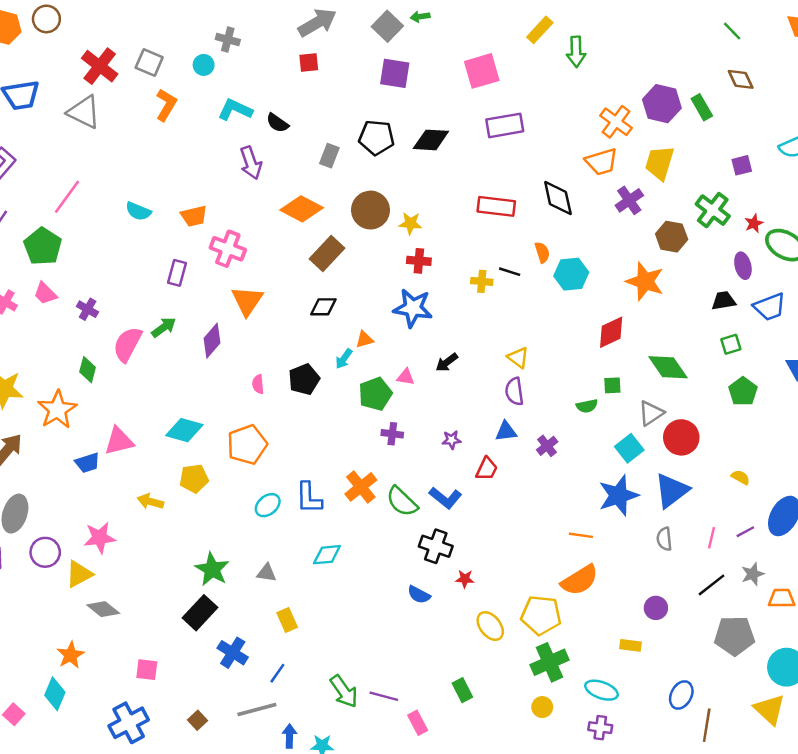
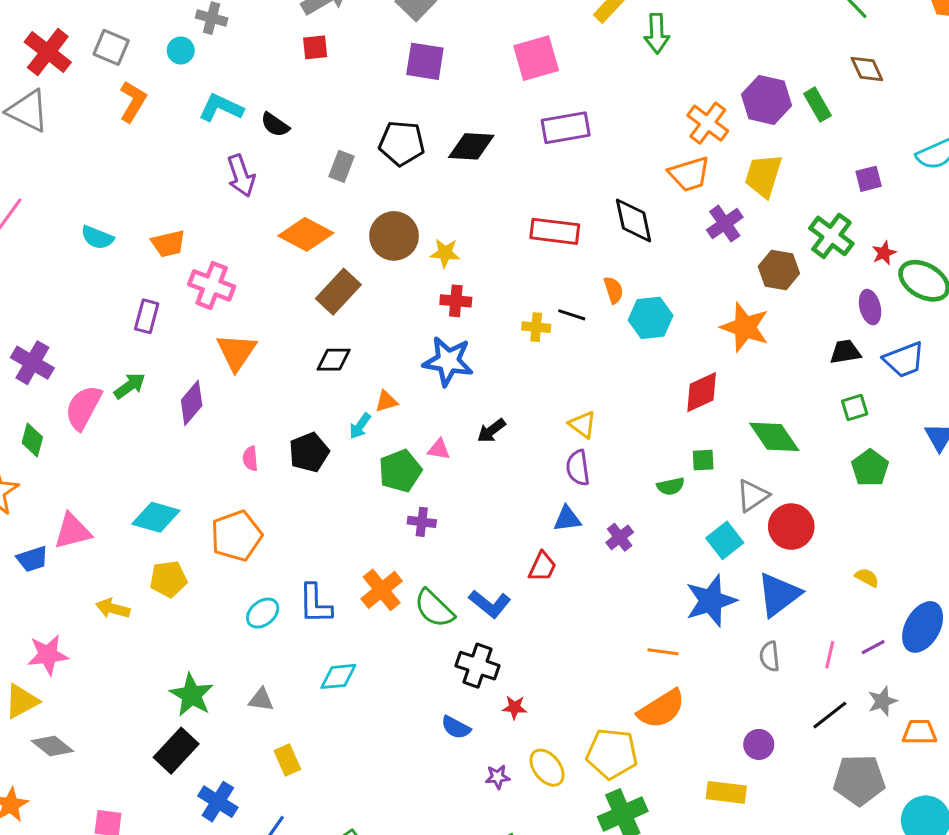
purple cross: (88, 309) -> (32, 363), size x1.5
purple star: (452, 440) -> (498, 777), moved
yellow rectangle: (630, 645) -> (726, 792), size x1.4

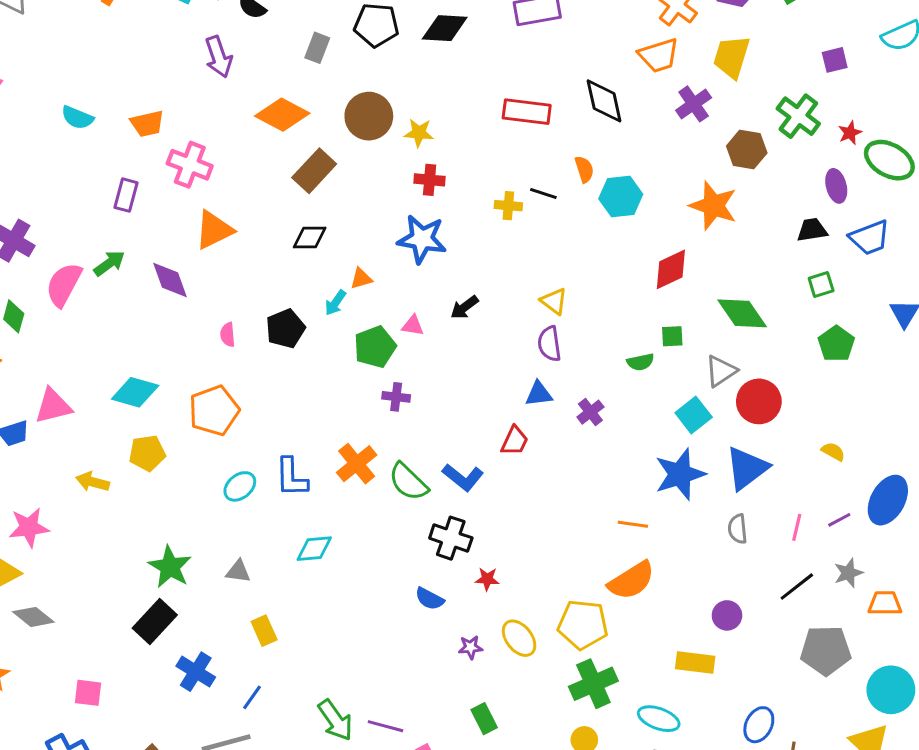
orange triangle: (236, 352) -> (214, 230), turned 30
purple diamond: (192, 403) -> (170, 280), turned -60

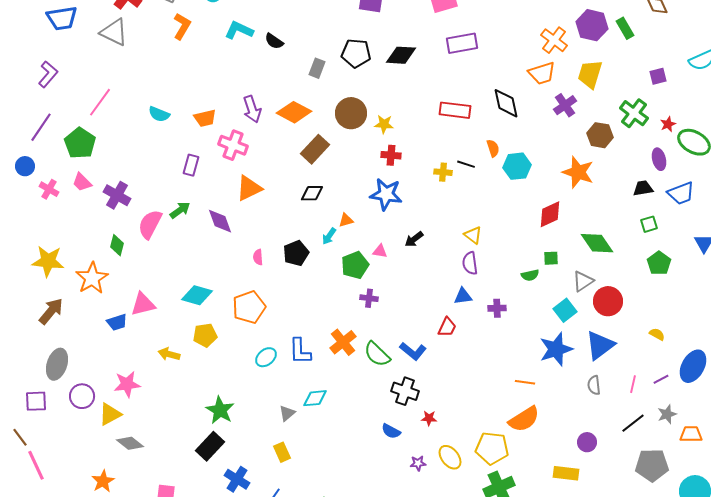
purple arrow: (219, 57) -> (252, 109), moved
purple cross: (590, 412) -> (497, 308), turned 36
gray triangle: (238, 571) -> (287, 413), moved, turned -48

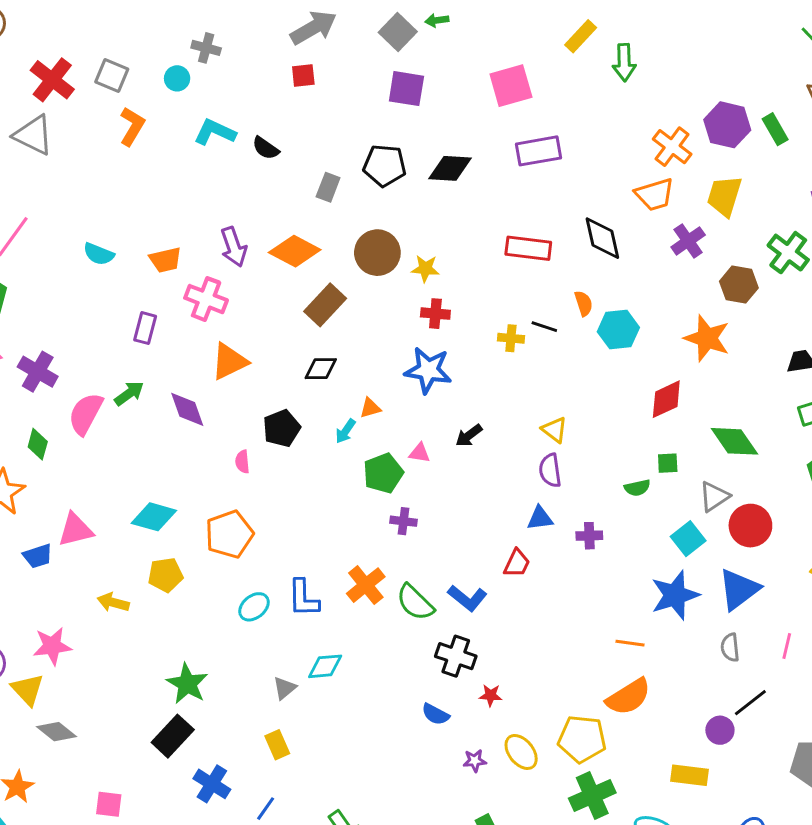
black pentagon: (296, 253) -> (282, 428), moved
yellow triangle: (110, 414) -> (28, 690), turned -45
black line: (633, 423) -> (750, 703), moved

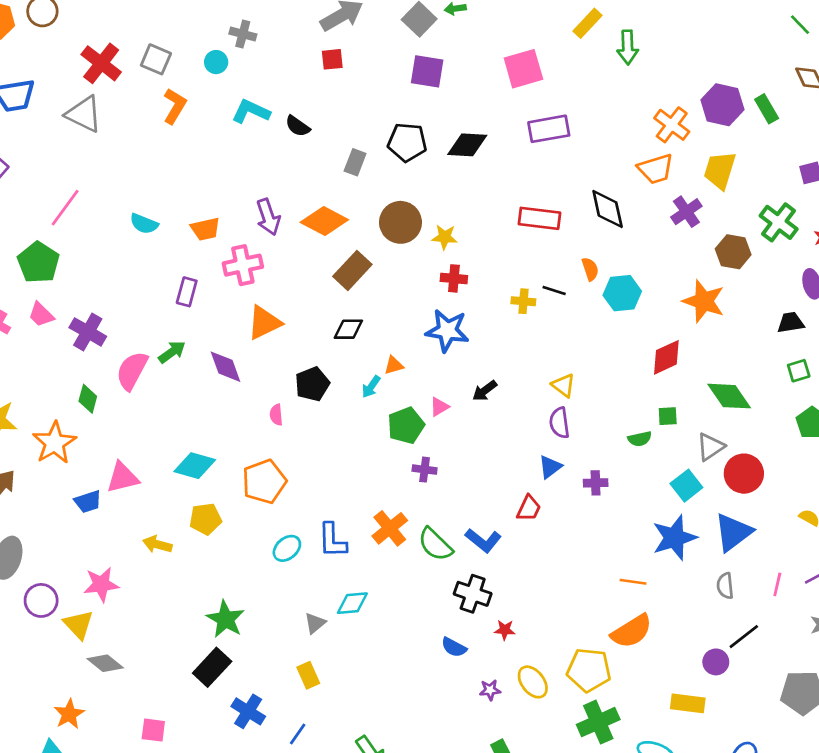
pink cross: (206, 299) -> (243, 265), turned -33
pink triangle: (419, 453) -> (439, 407), turned -40
blue triangle: (540, 518) -> (550, 467), turned -30

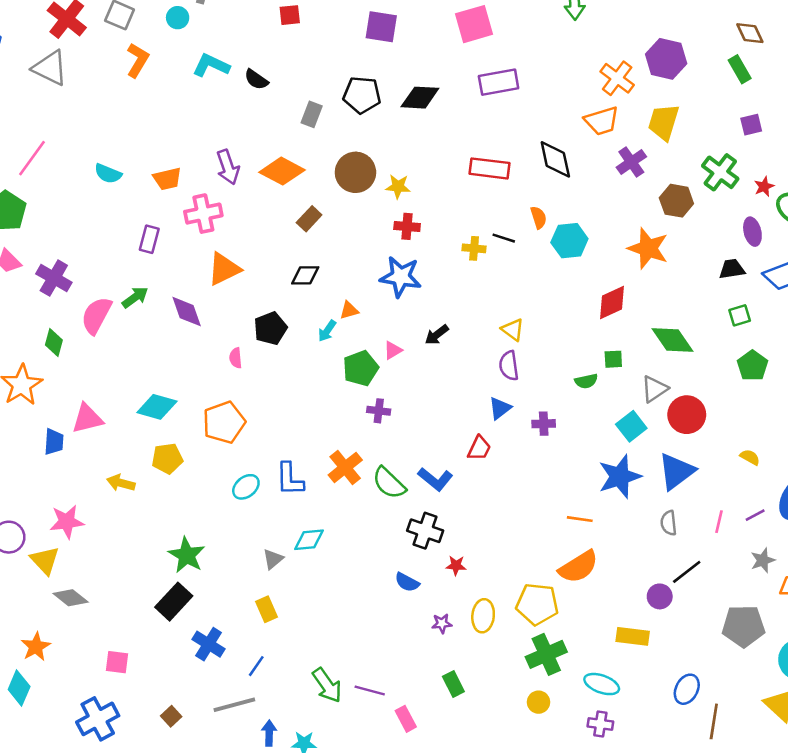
green rectangle: (767, 109) -> (740, 69), moved
brown rectangle: (352, 270) -> (309, 219), size x0.7
blue trapezoid: (88, 502) -> (54, 442), turned -68
yellow ellipse: (533, 682) -> (483, 616), turned 44

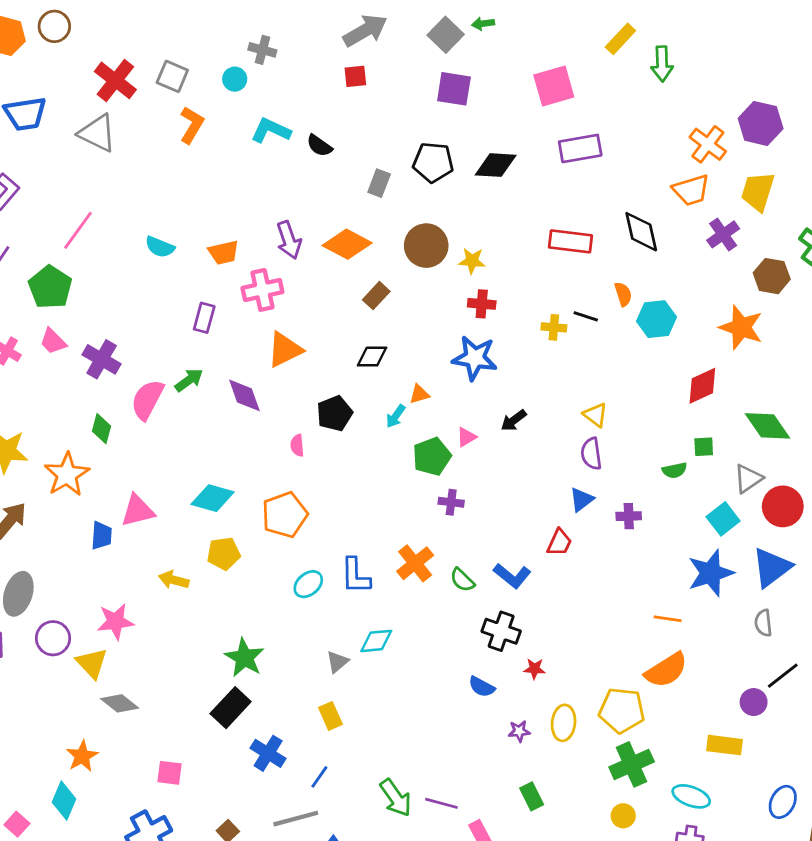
green semicircle: (389, 483) -> (462, 580), size x0.7

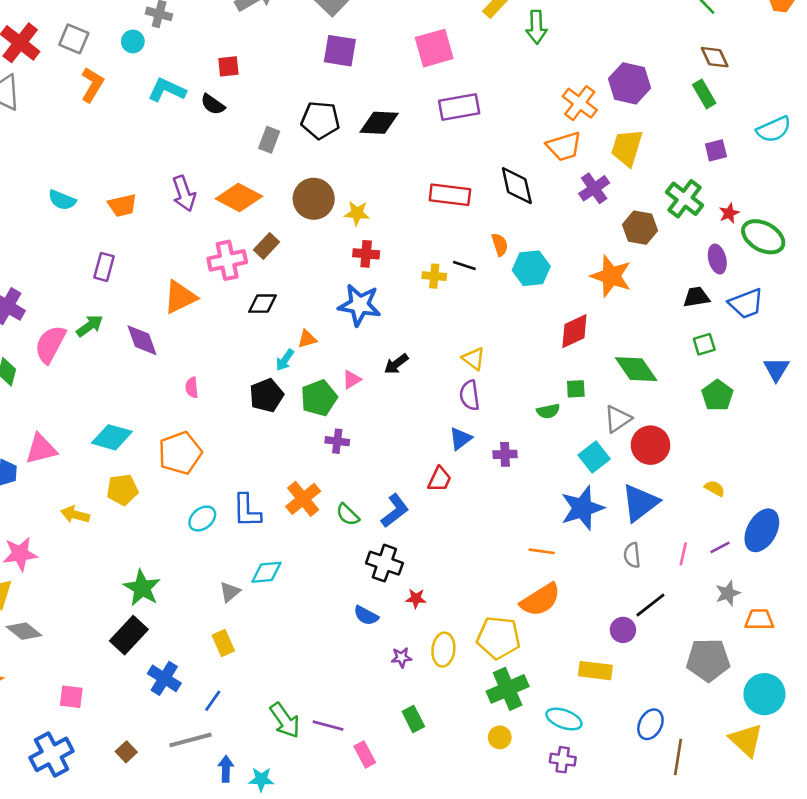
red square: (355, 76) -> (228, 66), moved
pink cross: (262, 290) -> (227, 260), moved
black pentagon: (335, 413) -> (266, 395), moved
blue L-shape: (512, 576) -> (395, 511), turned -76

